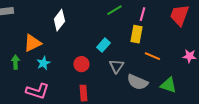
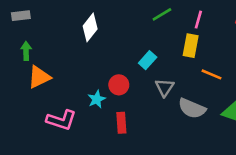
orange triangle: (32, 43) -> (39, 77), moved
green arrow: (15, 62) -> (26, 51), moved
cyan star: (43, 63) -> (97, 99), moved

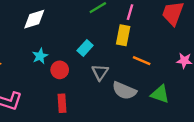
white diamond: (90, 27) -> (34, 19), turned 35
cyan star: (97, 99) -> (40, 56), moved

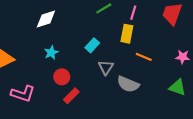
red circle: (60, 70) -> (62, 77), moved
green triangle: (160, 94) -> (177, 87), moved
red rectangle: (62, 103) -> (71, 96), turned 49

